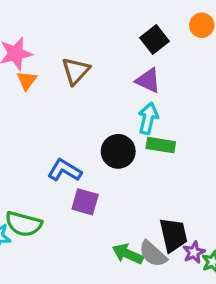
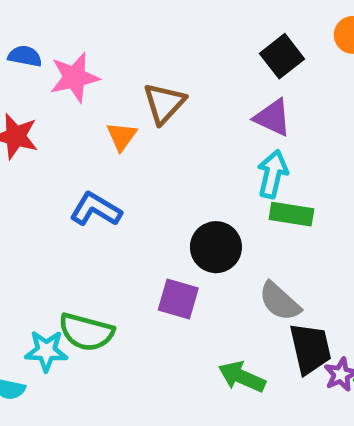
orange triangle: (27, 80) -> (122, 136), moved
black circle: (118, 151) -> (216, 247), moved
blue L-shape: (65, 170) -> (96, 209), moved
gray semicircle: (153, 254) -> (280, 301), moved

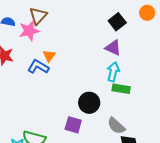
brown triangle: (164, 103) -> (38, 16), moved
blue L-shape: (96, 209) -> (38, 67), moved

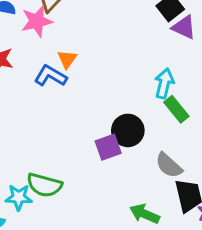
purple triangle: (113, 48) -> (184, 27), moved
green rectangle: (121, 89) -> (176, 109), turned 42
purple square: (73, 125) -> (108, 147), moved, turned -36

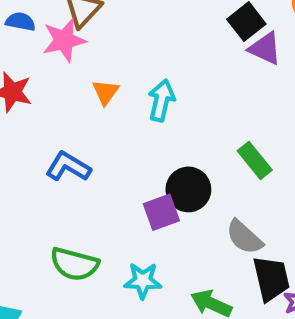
blue L-shape: (50, 76) -> (68, 167), moved
cyan arrow: (164, 83) -> (161, 100), moved
cyan star: (19, 197) -> (143, 281), moved

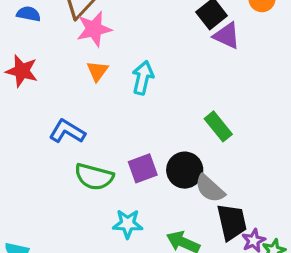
pink star: (64, 40) -> (94, 29), moved
black circle: (188, 189) -> (185, 170), moved
green semicircle: (74, 264) -> (94, 177), moved

